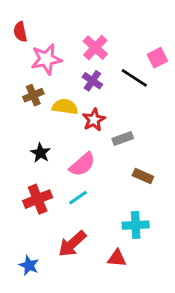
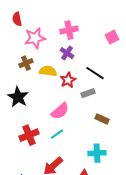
pink cross: (95, 48) -> (69, 30), turned 36
black line: (134, 78) -> (95, 73), moved
black star: (40, 153) -> (18, 97), moved, size x1.5

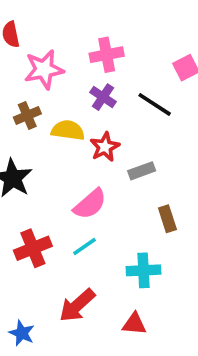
black line: (95, 73) -> (155, 104), moved
brown rectangle: (102, 119) -> (167, 219), turned 48
cyan cross: (97, 153) -> (143, 270), moved

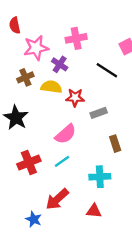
purple cross: (103, 97) -> (60, 64), moved
red star: (105, 147) -> (75, 97), turned 30
blue star: (22, 333) -> (34, 219), moved

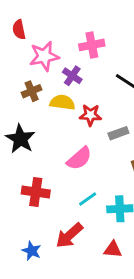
cyan line: (62, 161) -> (88, 199), moved
red cross: (29, 163) -> (36, 192), turned 30
blue star: (34, 219) -> (32, 251), moved

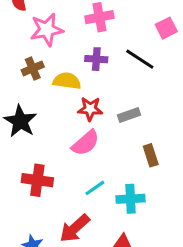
purple cross: (72, 76) -> (96, 59), moved, turned -30
red star: (90, 115) -> (90, 109), moved

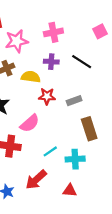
pink square: (166, 28) -> (100, 31), moved
pink semicircle: (85, 143) -> (30, 123), moved
brown rectangle: (151, 155) -> (89, 129), size x1.5

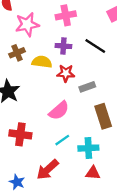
red star: (47, 96) -> (66, 73), moved
pink semicircle: (30, 123) -> (59, 111), moved
red triangle: (70, 190) -> (93, 173), moved

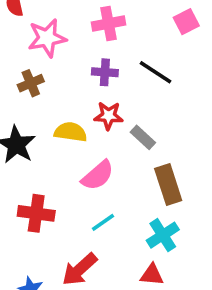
yellow semicircle: (42, 62) -> (71, 132), moved
gray rectangle: (87, 87) -> (143, 137), turned 63
cyan cross: (88, 148) -> (163, 235), moved, turned -30

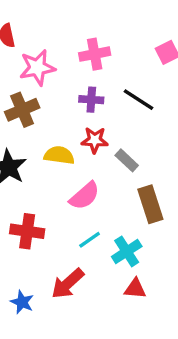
brown cross: (31, 83) -> (22, 110), size x1.4
cyan cross: (163, 235) -> (127, 251), moved

